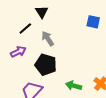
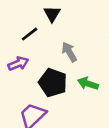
gray arrow: (48, 39) -> (69, 52), moved
green arrow: (74, 86) -> (88, 84), moved

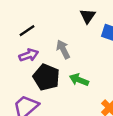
black triangle: (52, 14) -> (88, 16), moved
purple arrow: (18, 64) -> (29, 55), moved

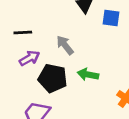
black line: (27, 31) -> (23, 32), turned 42

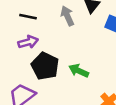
gray arrow: (65, 45) -> (67, 16), moved

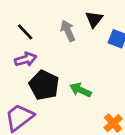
black line: (28, 17) -> (25, 32), turned 36

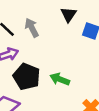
gray arrow: (68, 31) -> (32, 28), moved

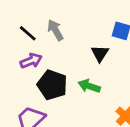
black triangle: (69, 14) -> (100, 53), moved

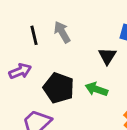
black line: (28, 33) -> (34, 35), turned 36
purple arrow: (31, 61) -> (20, 71), moved

